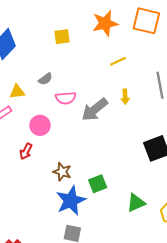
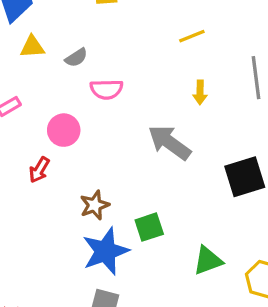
yellow triangle: (17, 92) -> (32, 47), moved
gray arrow: (95, 110) -> (170, 143), moved, turned 72
brown star: (62, 172) -> (95, 205), turned 30

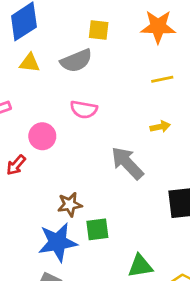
gray semicircle: (76, 58) -> (76, 61), moved, size x1.6
yellow arrow: (200, 92) -> (160, 127), turned -114
brown star: (95, 205) -> (70, 205), moved

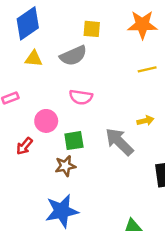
yellow arrow: (160, 127) -> (145, 121), moved
brown star: (70, 205) -> (65, 166), moved
green square: (97, 229) -> (74, 141), moved

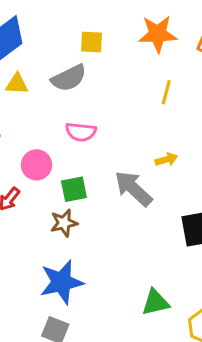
yellow line: (147, 69) -> (166, 92), turned -60

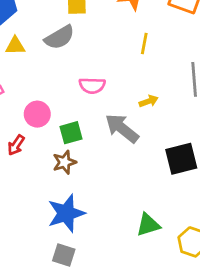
pink semicircle: (81, 132) -> (92, 85), moved

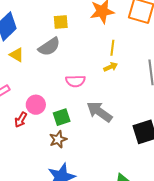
yellow triangle: (15, 46) -> (17, 55), turned 35
yellow arrow: (149, 101) -> (111, 67), moved
red arrow: (16, 145) -> (21, 120), moved

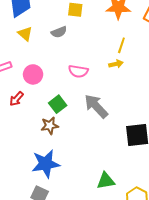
gray semicircle: (49, 47) -> (59, 32), size x0.7
pink circle: (36, 105) -> (33, 74), moved
green square: (62, 117) -> (58, 104), turned -30

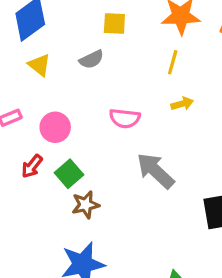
yellow line: (121, 45) -> (173, 62), moved
green square: (58, 104) -> (69, 174), moved

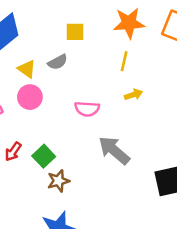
yellow triangle: (39, 65) -> (27, 69), moved
pink circle: (55, 127) -> (30, 97), moved

